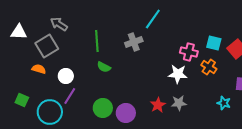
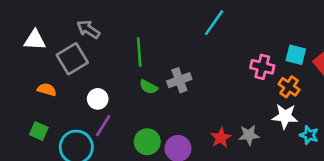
gray cross: (134, 42) -> (179, 80), moved
orange semicircle: (39, 69) -> (47, 90), moved
white star: (178, 74) -> (285, 116), moved

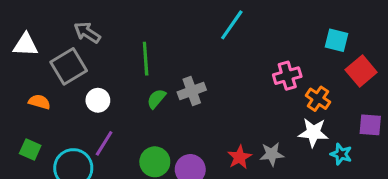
cyan square: (296, 55) -> (336, 40), moved
pink cross: (262, 67) -> (287, 76), turned -30
green semicircle: (149, 87) -> (156, 99), turned 102
white circle: (98, 99) -> (98, 100), moved

